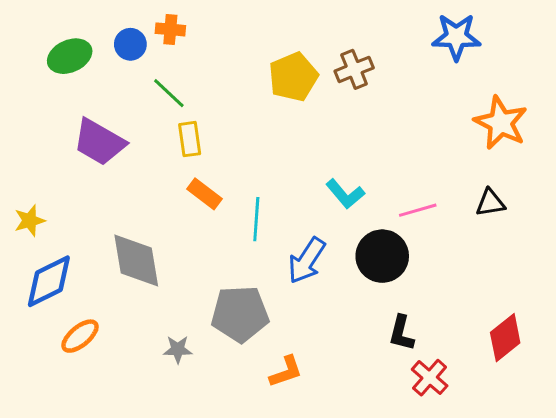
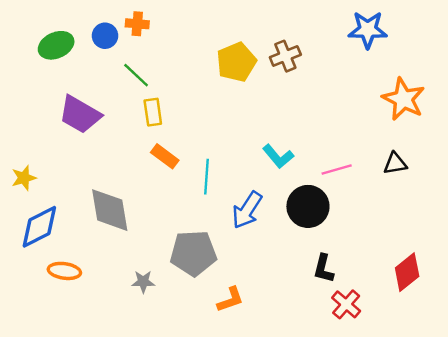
orange ellipse: (80, 336) -> (64, 271), turned 48

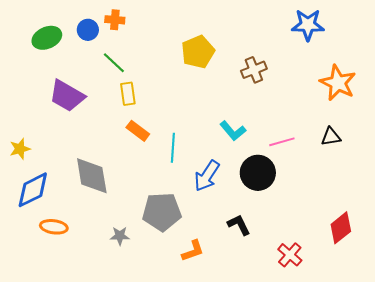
brown cross: (285, 56) -> (254, 70), moved
black L-shape: (324, 269) -> (239, 225), moved, turned 140

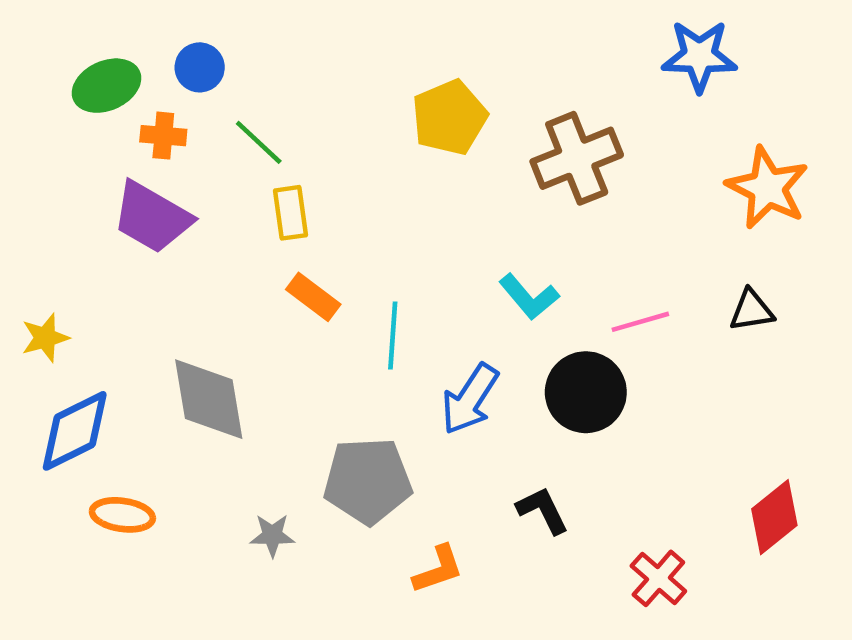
orange cross: (115, 20) -> (163, 136), moved
brown cross: (254, 70) -> (577, 158), size x1.5

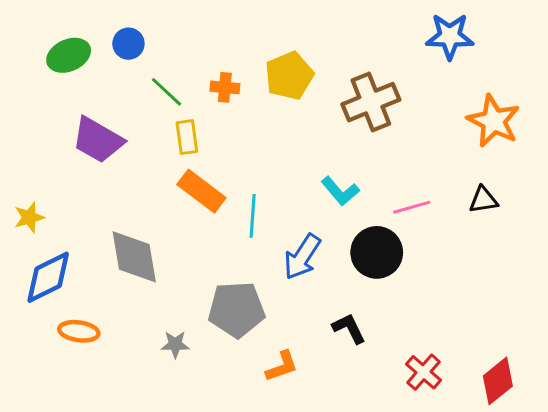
orange cross: (163, 136) -> (225, 87), moved
orange rectangle: (313, 297) -> (201, 191), size x1.4
red diamond: (774, 517) -> (498, 381), moved

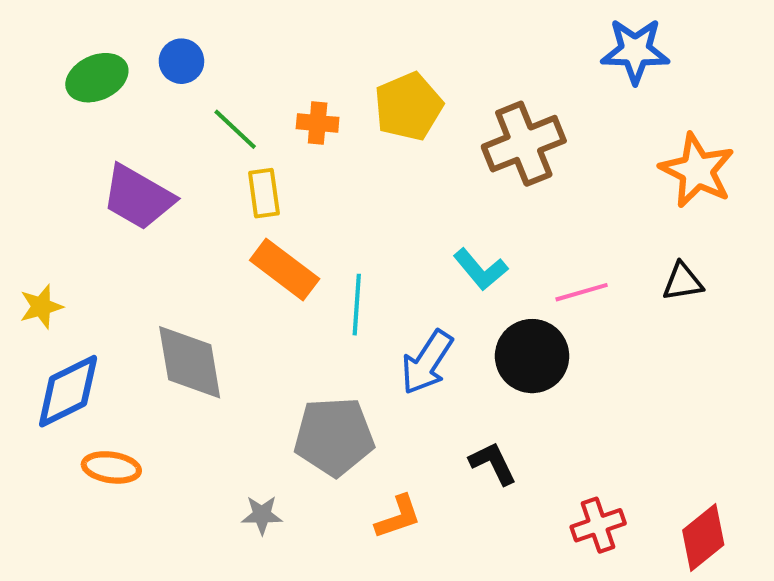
gray star: (175, 344) -> (262, 515), moved
red cross: (423, 372) -> (598, 525), turned 30

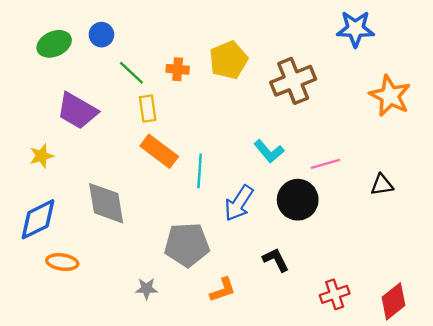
black triangle: (683, 282) -> (382, 185), moved
yellow star: (41, 307) -> (41, 156), moved

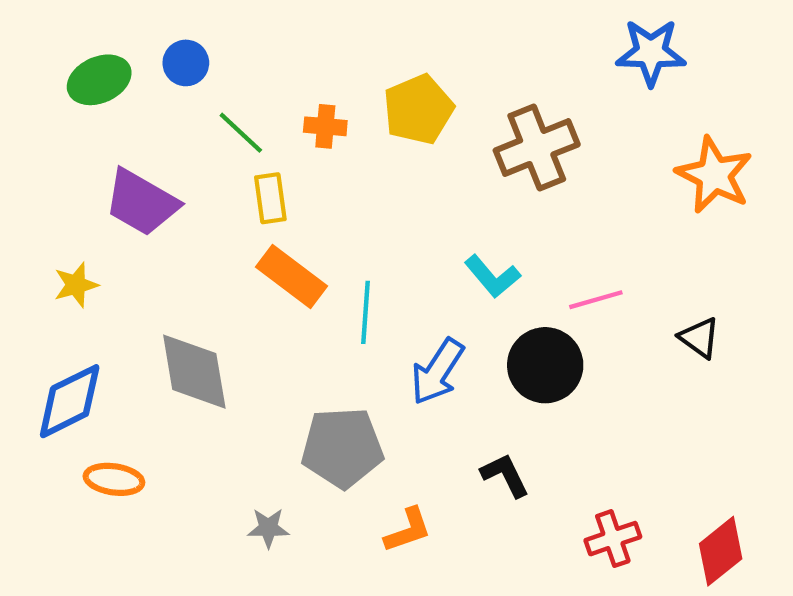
black triangle: (382, 185) -> (699, 338), turned 45

